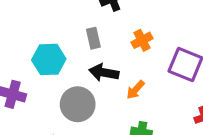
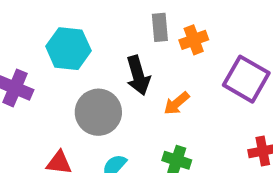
gray rectangle: (93, 38) -> (160, 27), moved
black arrow: (104, 73) -> (138, 75), turned -124

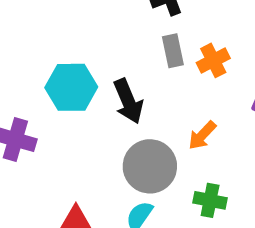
black arrow: (138, 75) -> (128, 101), moved
gray circle: (98, 112) -> (150, 166), moved

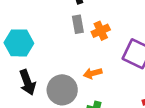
black arrow: (128, 101) -> (27, 82), moved
orange arrow: (202, 135) -> (93, 73), turned 30

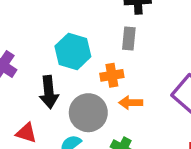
orange cross: (101, 31) -> (112, 75), moved
cyan hexagon: (19, 43) -> (73, 51), moved

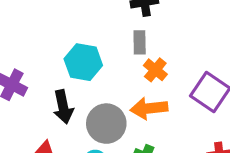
orange cross: (112, 75) -> (155, 70), moved, turned -35
orange arrow: (131, 103) -> (149, 108), size x1.5

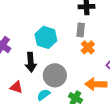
orange arrow: (149, 108) -> (96, 84), moved

